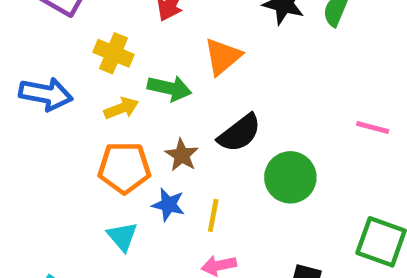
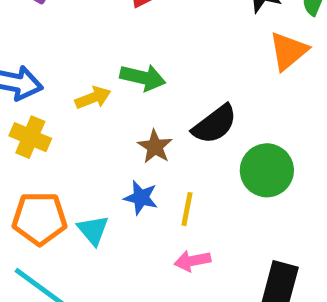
yellow cross: (113, 53) -> (30, 137), moved
orange triangle: (223, 57) -> (288, 51), moved
orange pentagon: (124, 168) -> (40, 218), moved

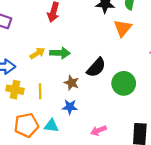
yellow arrow: (93, 98) -> (37, 53), moved
yellow line: (187, 209) -> (40, 91), moved
cyan triangle: (93, 230) -> (51, 126), turned -32

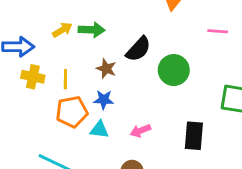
orange pentagon: (26, 125) -> (72, 112), moved
cyan triangle: (51, 126) -> (99, 130), moved

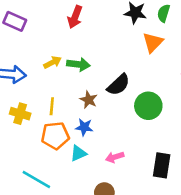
yellow cross: (33, 77) -> (20, 114), moved
cyan triangle: (99, 130) -> (78, 153), turned -36

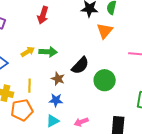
orange pentagon: (55, 136) -> (22, 110), moved

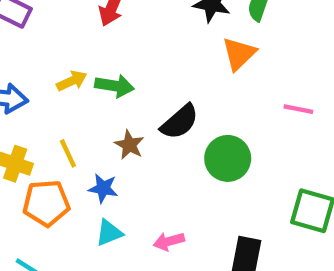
yellow line: (30, 86) -> (68, 153), turned -32
blue star: (56, 100) -> (103, 188), moved

